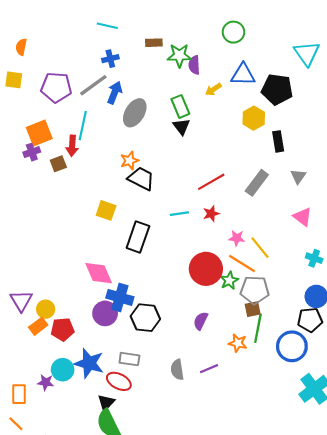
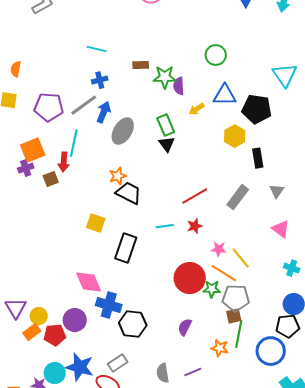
green star: (229, 281) -> (212, 289), turned 30
purple circle: (105, 313) -> (75, 320), moved
gray rectangle: (129, 359) -> (118, 363), turned -42

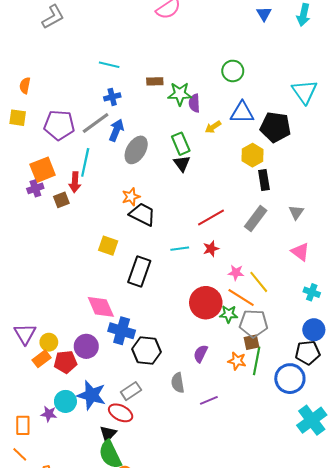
black rectangle: (258, 158) -> (264, 180), moved
orange star: (220, 348) -> (237, 361), moved
gray semicircle: (163, 373) -> (178, 383), moved

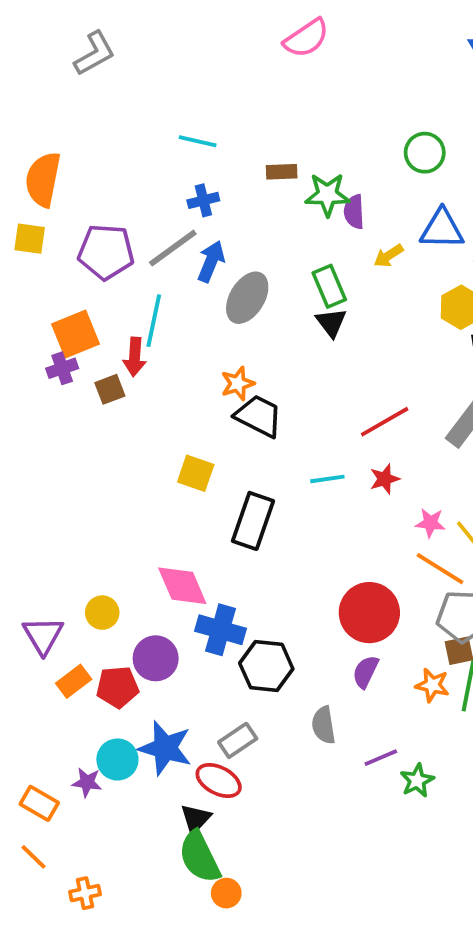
orange semicircle: (25, 86) -> (43, 179), size x1.8
red circle: (206, 303) -> (369, 613), moved
green star: (229, 314) -> (417, 780), moved, turned -30
yellow circle: (49, 342) -> (102, 613), moved
orange rectangle: (23, 425) -> (39, 803), turned -60

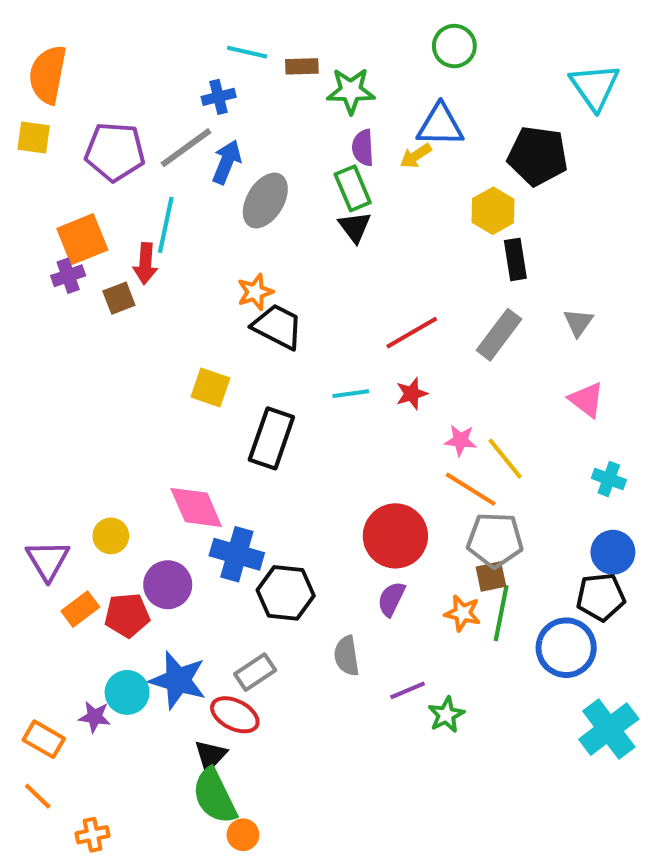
cyan line: (198, 141) -> (247, 52), moved
purple semicircle: (354, 212) -> (363, 148), moved
blue triangle: (442, 229) -> (440, 125), moved

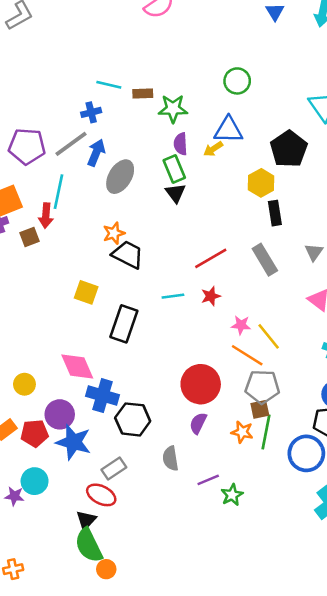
black pentagon: (538, 156) -> (289, 149), turned 30
gray rectangle: (499, 335) -> (265, 260), turned -68
blue star: (178, 680) -> (74, 442), moved

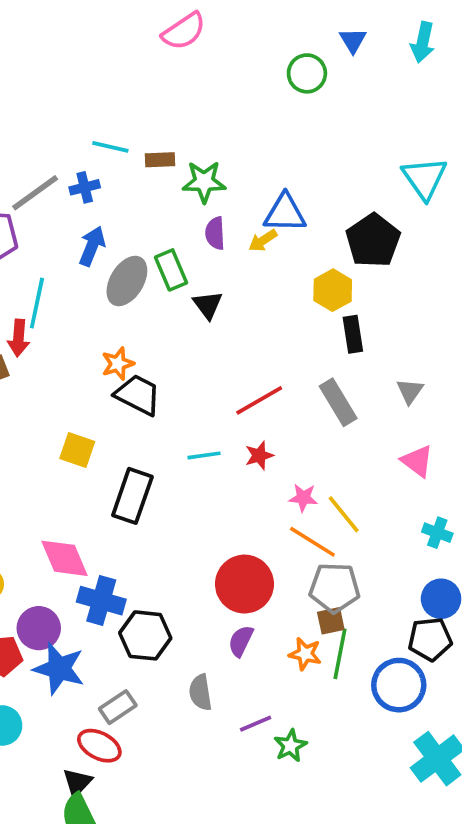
green circle: (237, 81) -> (307, 73), moved
gray line: (71, 144) -> (35, 193), moved
green rectangle: (174, 169) -> (171, 270), moved

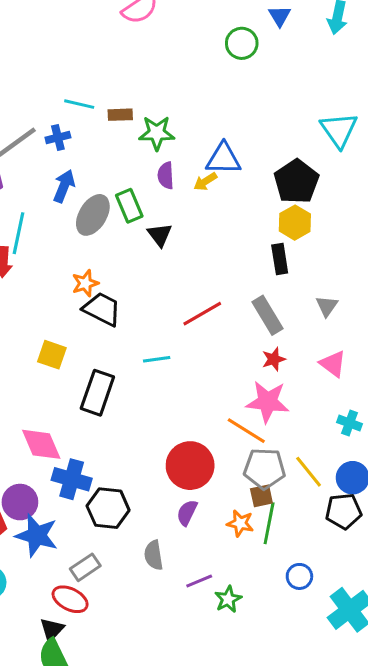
yellow hexagon: (333, 290) -> (295, 223), moved
red star: (259, 455) -> (274, 359), moved
pink star: (303, 498) -> (268, 402), moved, size x1.8
yellow line: (344, 514) -> (309, 472), moved
blue circle: (399, 685) -> (299, 576), moved, size x0.6

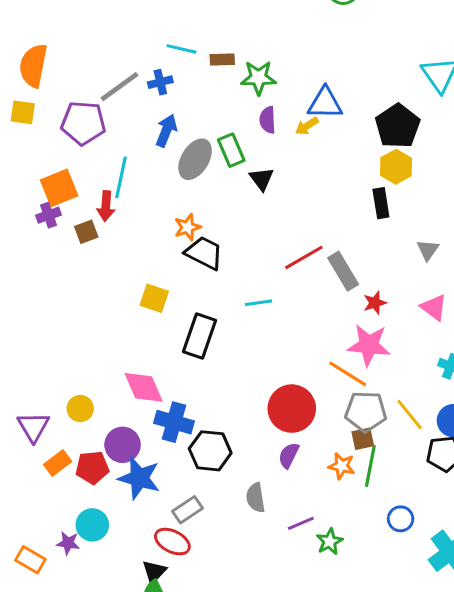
gray rectangle: (268, 315) -> (343, 271), moved

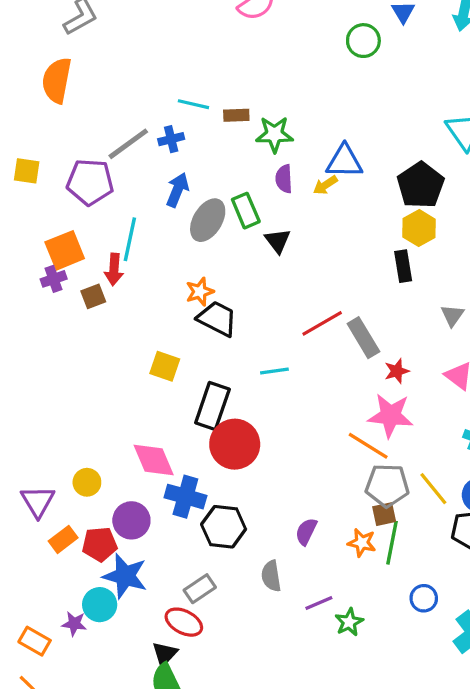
orange semicircle: (33, 66) -> (57, 80), moved
red circle: (292, 409) -> (235, 444), moved
blue star: (139, 478) -> (125, 576), moved

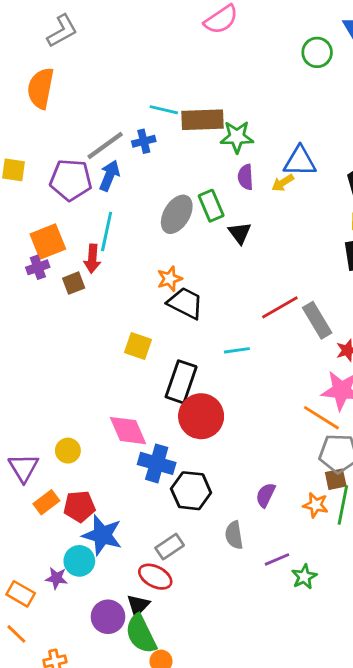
brown rectangle: (236, 115) -> (203, 120), size x1.8
blue arrow: (178, 190) -> (109, 176), moved
purple circle: (131, 520) -> (108, 617), moved

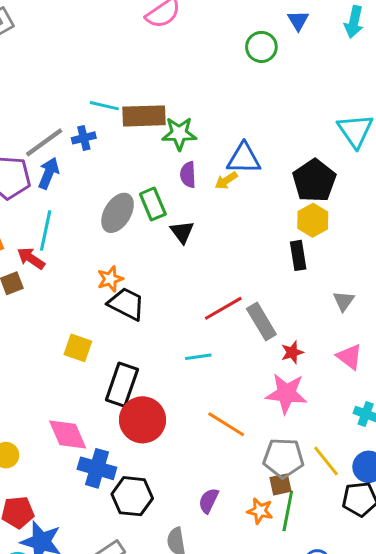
red arrow: (92, 259) -> (31, 258), turned 120
cyan line: (237, 350) -> (198, 357), moved
orange line: (321, 418) -> (226, 424), moved

